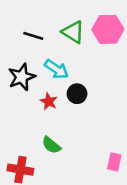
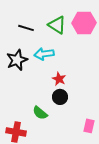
cyan arrow: (56, 69) -> (44, 54), turned 138
black circle: (77, 94) -> (60, 97), moved
red star: (49, 101) -> (59, 79), moved

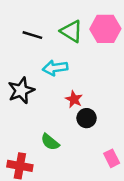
black star: (17, 60) -> (21, 90), moved
black circle: (60, 97) -> (87, 118), moved
pink rectangle: (89, 126) -> (112, 158), turned -40

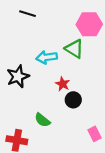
green triangle: (71, 31) -> (74, 49), moved
black line: (32, 35) -> (27, 14), moved

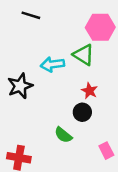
red star: (63, 84) -> (90, 91), moved
green semicircle: (42, 120) -> (63, 135), moved

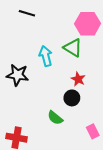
cyan arrow: (52, 64) -> (46, 56), turned 84
black star: (20, 86) -> (18, 75), turned 30

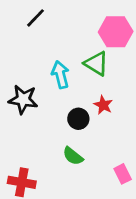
black line: (27, 13) -> (36, 18), turned -63
black circle: (72, 98) -> (78, 119), moved

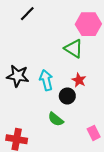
cyan arrow: (60, 75) -> (46, 80), moved
black circle: (78, 119) -> (67, 96), moved

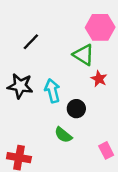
black line: (27, 14) -> (31, 42), moved
red star: (79, 80) -> (99, 79), moved

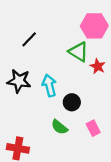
red star: (99, 79) -> (98, 66), moved
pink rectangle: (106, 150) -> (93, 128), moved

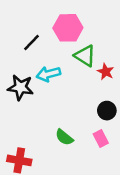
pink hexagon: (94, 26) -> (68, 28), moved
cyan arrow: (49, 85) -> (48, 74), moved, turned -90
black circle: (72, 102) -> (107, 111), moved

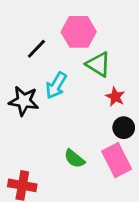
red star: (106, 72) -> (115, 97), moved
cyan arrow: (48, 74) -> (56, 85), turned -45
pink rectangle: (101, 139) -> (117, 160), size x1.6

